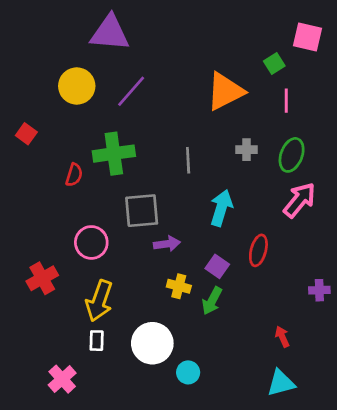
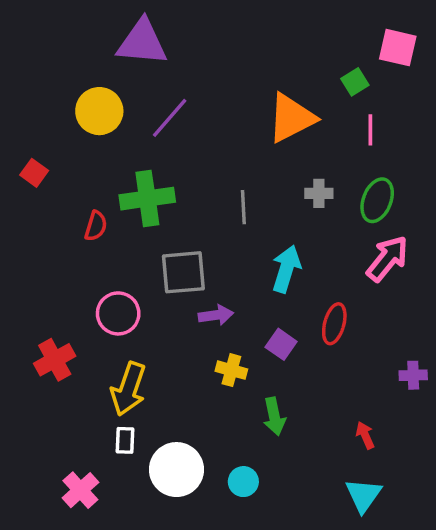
green arrow: (212, 301) -> (274, 416), moved, turned -40
white circle: (152, 343) -> (176, 470), moved
cyan triangle: (281, 383) -> (363, 495), turned -40

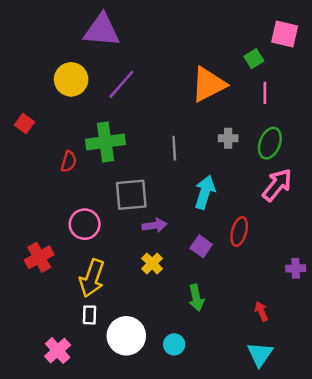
yellow cross: (231, 370) -> (152, 263), moved, turned 30

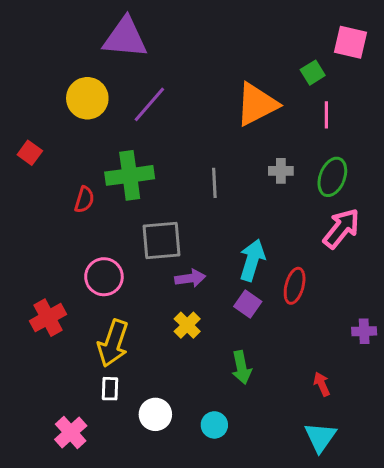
cyan arrow: (205, 192) -> (252, 260), moved
white circle: (126, 336) -> (155, 414), size x0.7

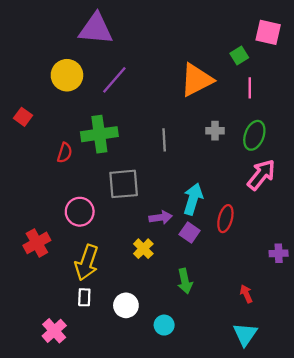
purple arrow: (190, 278) -> (161, 217), moved
white circle: (155, 414) -> (126, 305), moved

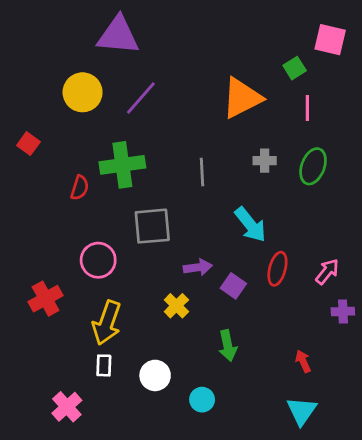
pink arrow: (261, 175) -> (327, 272), moved, size x0.7
cyan arrow: (193, 199) -> (250, 225), moved, turned 124

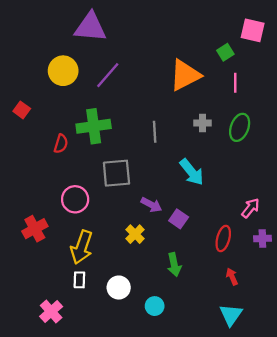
purple arrow: (198, 267) -> (151, 205), turned 36
red ellipse: (277, 269) -> (223, 238), moved

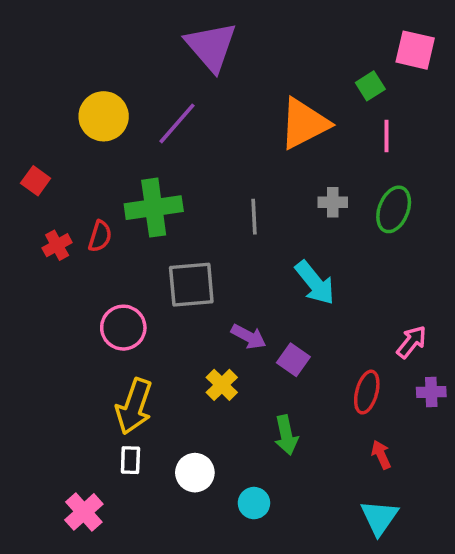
purple triangle: (90, 27) -> (211, 46), moved, turned 44
red cross: (35, 229) -> (57, 245), moved, size x0.7

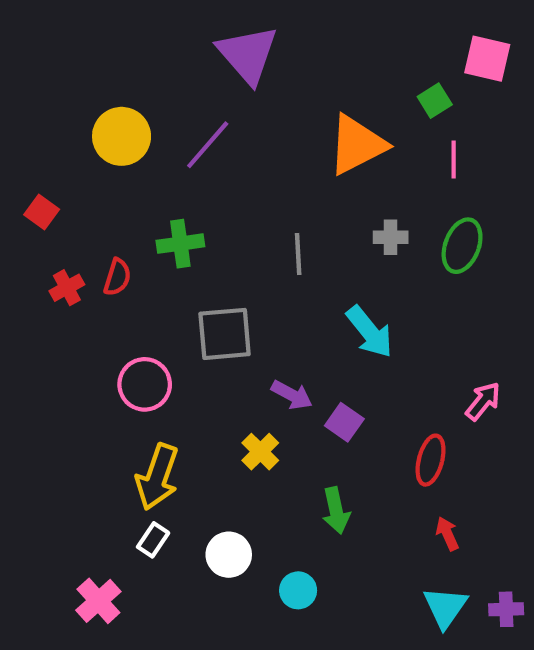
green cross: (154, 208) -> (180, 244), size x0.7
purple cross: (431, 392) -> (506, 609), moved
white rectangle: (130, 460) -> (153, 540), turned 32

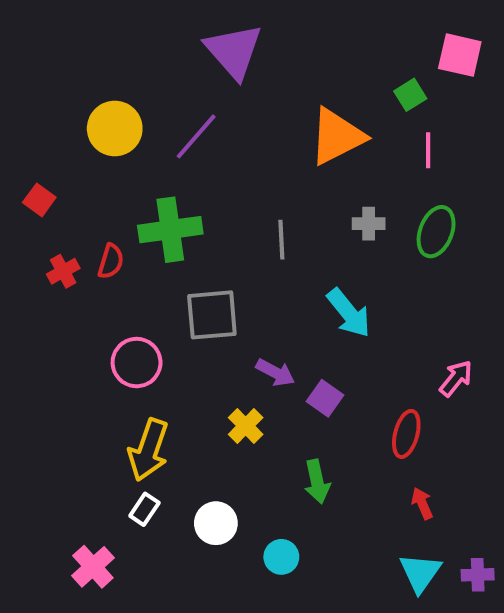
green cross: (180, 244) -> (170, 230), size x1.4

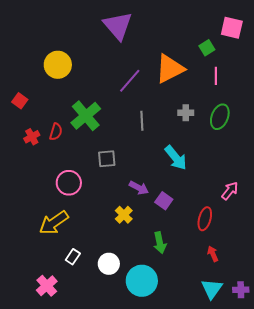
purple line: (196, 136) -> (130, 81), moved
green cross: (170, 230) -> (86, 116), turned -32
gray square: (212, 315) -> (107, 159), size x0.7
yellow arrow: (148, 450) -> (54, 223), moved, turned 36
cyan circle: (281, 557) -> (142, 281), size x1.8

